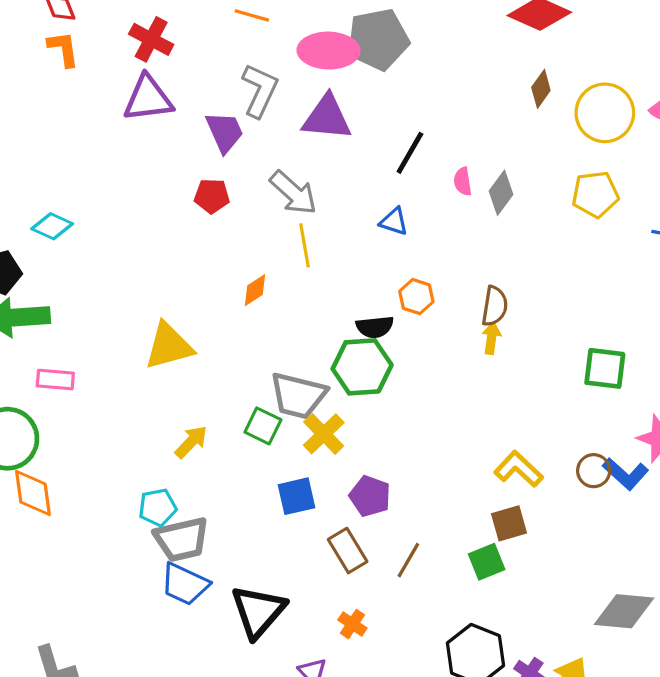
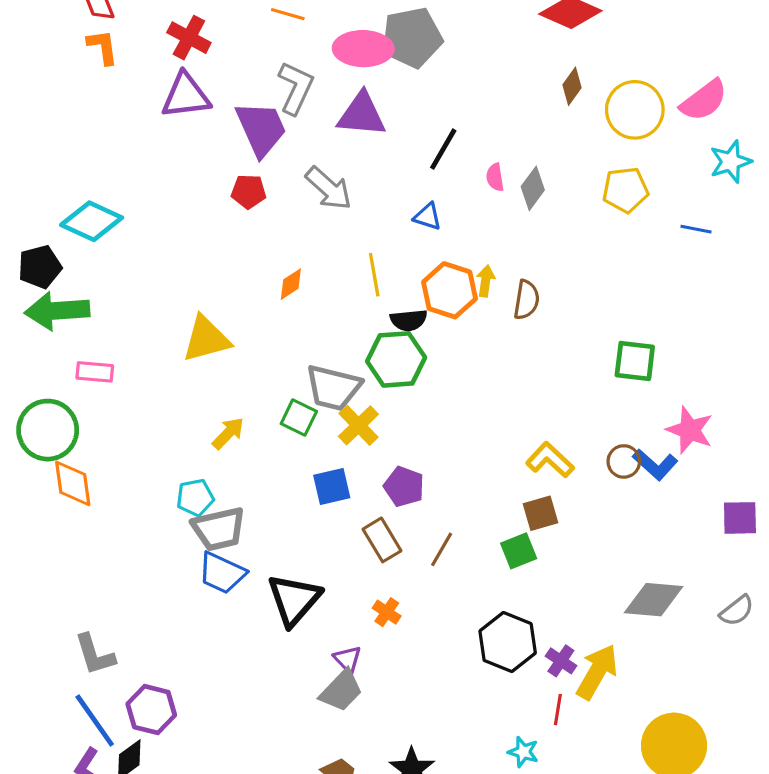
purple trapezoid: (225, 132) -> (261, 129), size x1.4
cyan diamond: (52, 226) -> (92, 221), size x1.5
yellow line: (305, 245) -> (374, 275), moved
orange hexagon: (416, 297) -> (450, 290), size x1.6
yellow arrow: (491, 338) -> (486, 281), moved

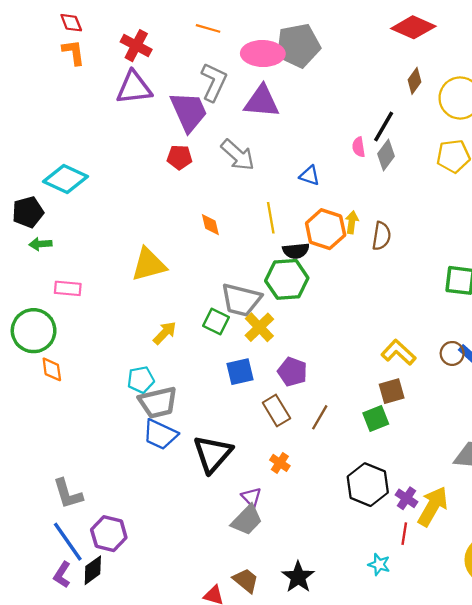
black line: (443, 149) -> (384, 126), moved
orange diamond: (291, 284) -> (210, 225), turned -70
green arrow: (57, 311) -> (40, 244), size x0.5
orange diamond: (73, 483) -> (52, 369), size x0.7

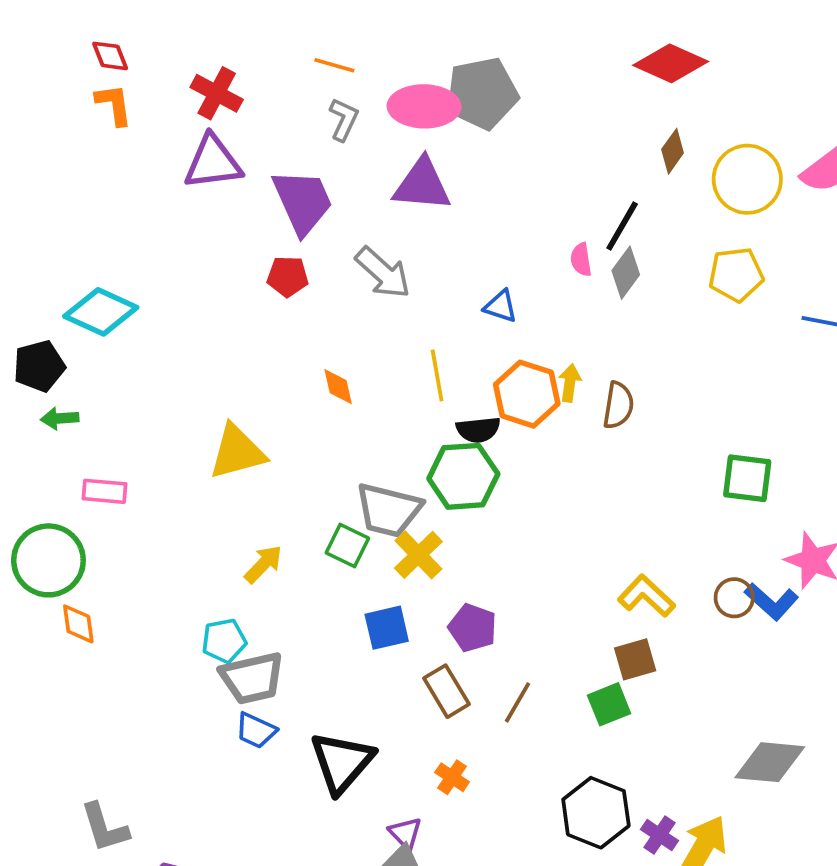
gray L-shape: (214, 82) -> (344, 119), moved, size x0.7
blue trapezoid: (160, 434) -> (256, 730), size x0.7

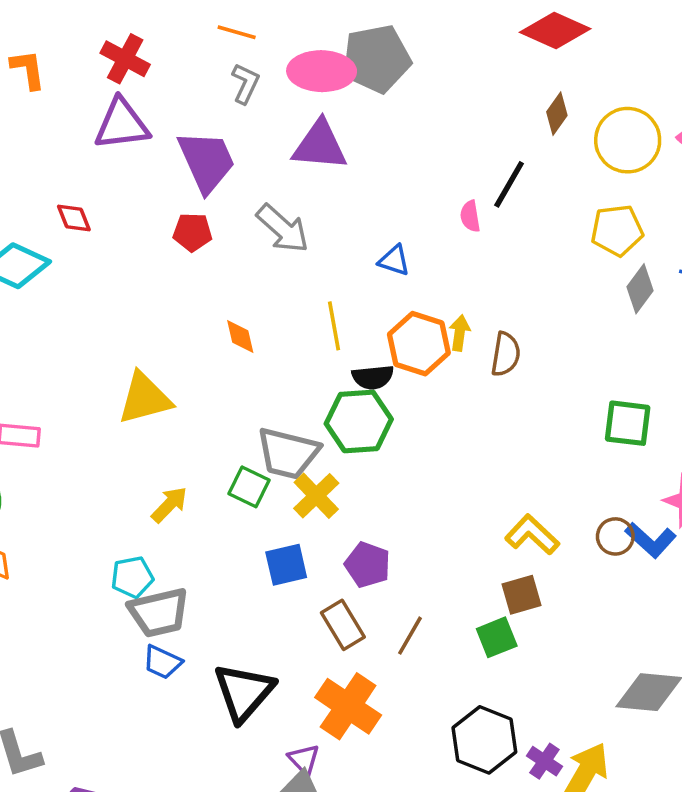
red diamond: (110, 56) -> (74, 218), moved
gray diamond: (626, 273) -> (640, 289), moved
orange cross: (452, 777) -> (348, 706), size x2.0

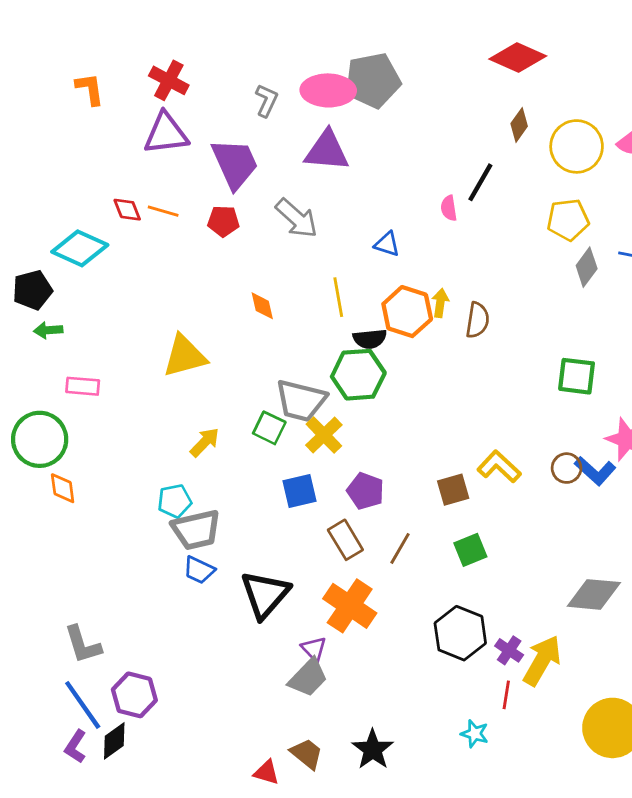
orange line: (237, 32) -> (163, 211), moved
brown square: (521, 595) -> (453, 490), moved

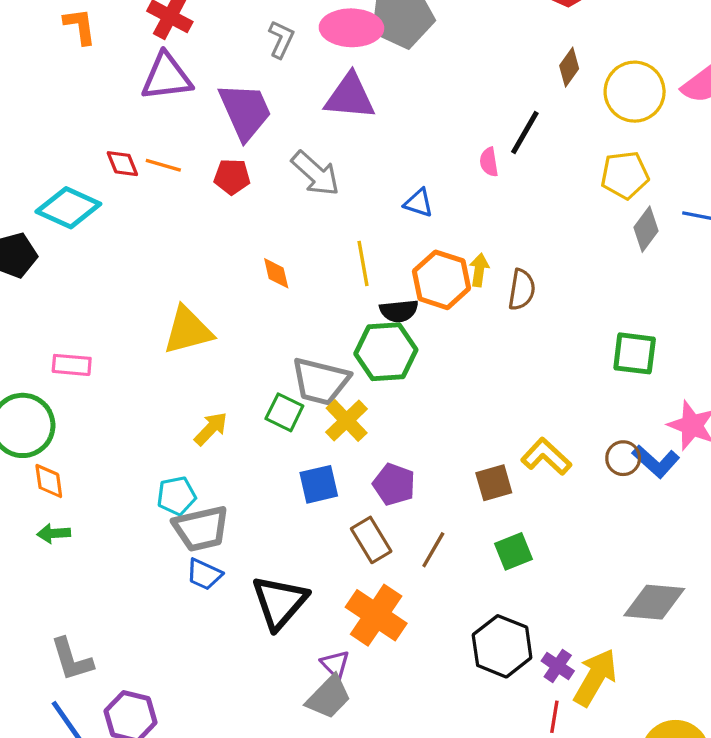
green arrow: (48, 330) -> (54, 533), moved

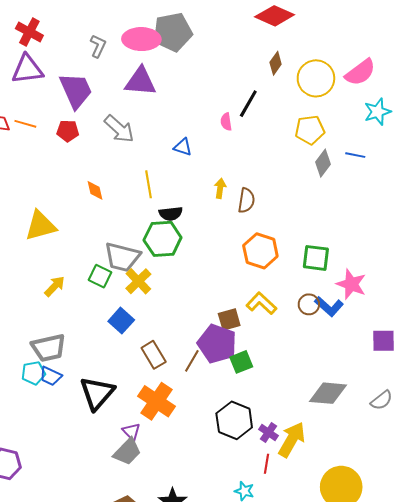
orange hexagon: (441, 280) -> (260, 251), moved
green square: (635, 353) -> (316, 258), moved
blue square: (319, 484) -> (121, 321), turned -35
purple pentagon: (394, 484) -> (217, 344), moved, size x1.5
cyan pentagon: (176, 496) -> (33, 373), moved

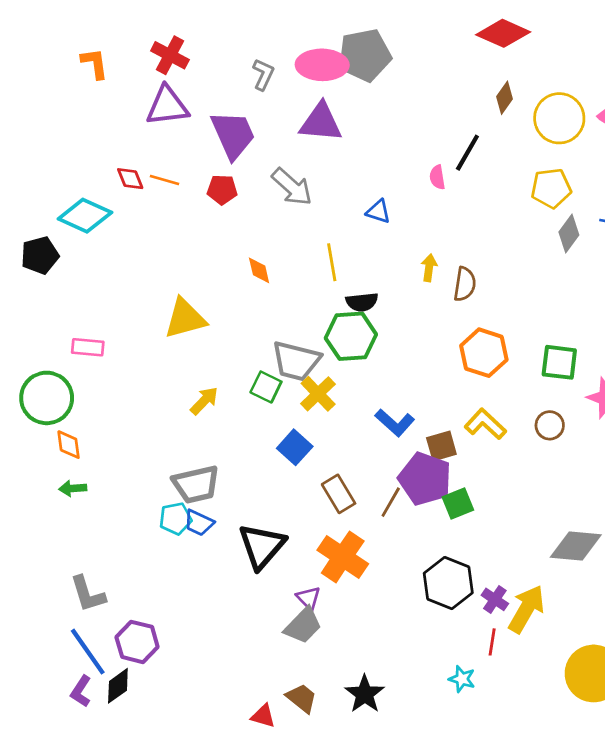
blue L-shape: (329, 306) -> (395, 423), moved

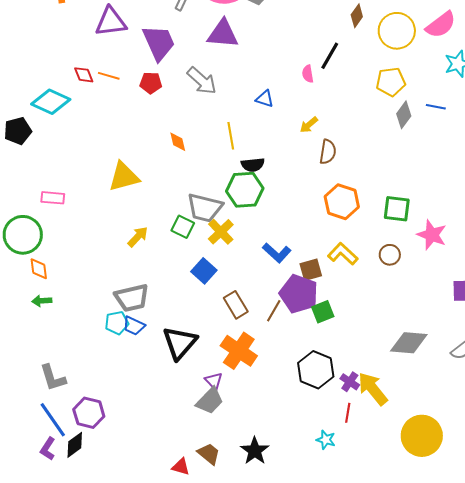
yellow arrow: (429, 268) -> (309, 125), moved, turned -138
yellow arrow: (526, 609) -> (373, 389), turned -69

